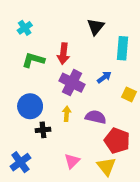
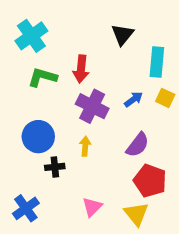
cyan cross: (25, 28) -> (31, 36), size x1.6
yellow square: (129, 94) -> (165, 98), moved
purple semicircle: (96, 117) -> (138, 145), moved, turned 114

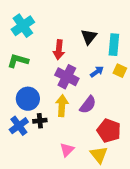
black triangle: (122, 34) -> (89, 37), moved
green L-shape: (42, 77) -> (18, 61), moved
purple semicircle: (138, 145) -> (88, 105), moved
yellow arrow: (85, 146) -> (62, 106), size x1.5
blue cross: (26, 208) -> (19, 126), moved

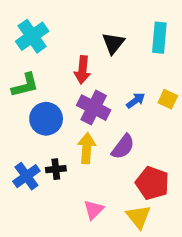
black triangle: (89, 37) -> (113, 43), moved
cyan rectangle: (114, 45) -> (159, 38), moved
green L-shape: (18, 61) -> (25, 85), turned 150
blue circle: (28, 99) -> (46, 119), moved

